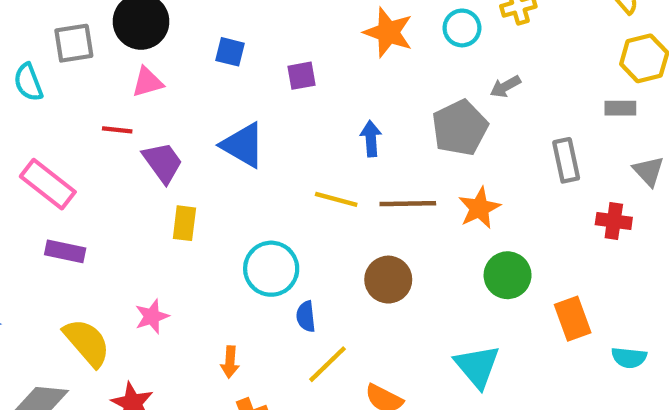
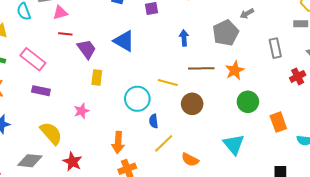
pink triangle: (148, 82) -> (60, 13), moved
yellow line: (336, 199) -> (168, 83), moved
red cross: (614, 221) -> (298, 76), turned -35
pink star: (152, 316) -> (82, 111), moved
orange arrow: (230, 362) -> (118, 142), size x1.5

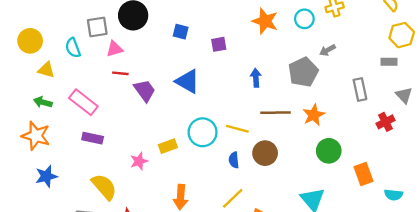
yellow rectangle: (97, 77) -> (168, 146), moved, turned 63
cyan circle: (137, 99) -> (203, 132), moved
blue semicircle: (154, 121) -> (234, 160), moved

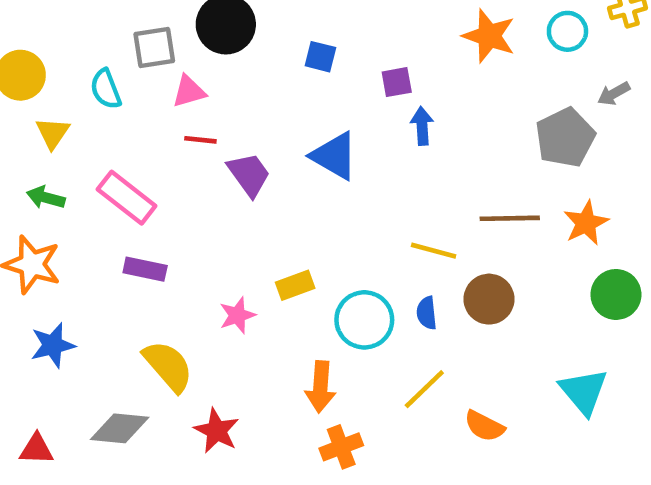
yellow triangle: (46, 70) -> (53, 133), turned 48
blue arrow: (256, 78) -> (422, 126), moved
cyan circle: (203, 132) -> (364, 320), moved

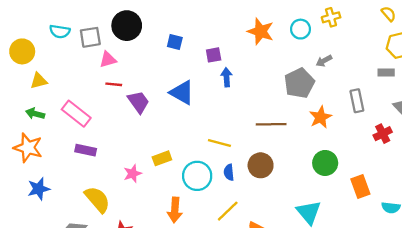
cyan semicircle: (106, 89) -> (60, 31), moved, turned -60
yellow triangle: (53, 133) -> (39, 81), turned 42
orange star: (586, 223) -> (320, 117), moved
yellow line: (434, 251) -> (219, 143), moved

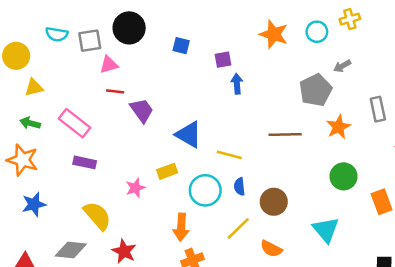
blue triangle: (182, 93) -> (189, 135), moved
brown circle: (261, 165) -> (274, 202), moved

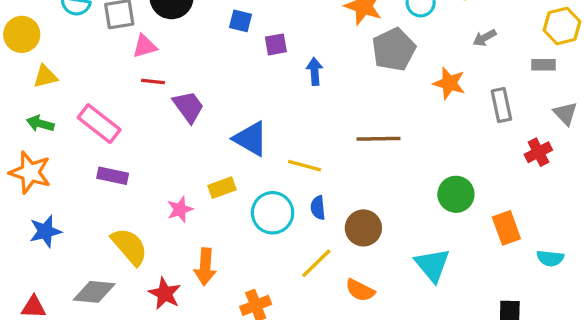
purple square: (223, 60) -> (276, 44), moved
gray arrow: (342, 66) -> (485, 38), moved
gray pentagon: (316, 90) -> (394, 50), moved
orange star: (338, 127) -> (449, 83), moved, turned -30
orange arrow: (181, 227) -> (205, 267), moved

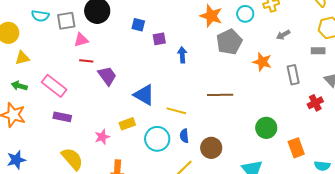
blue star: (45, 231) -> (16, 160), moved

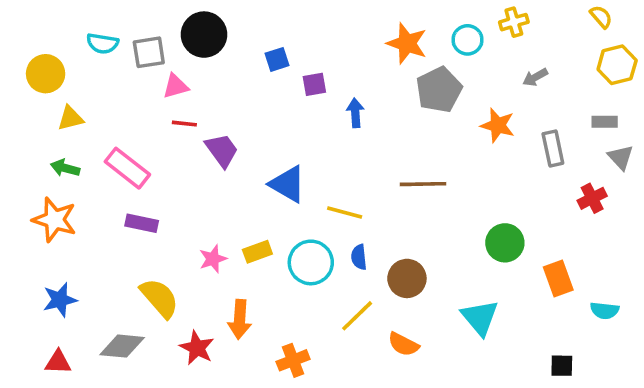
blue square: (138, 25) -> (277, 59), turned -32
gray rectangle: (318, 51) -> (605, 122), moved
yellow rectangle: (127, 124) -> (257, 252), moved

